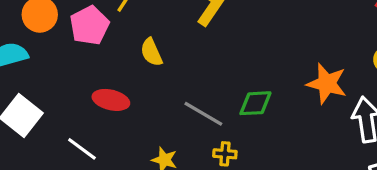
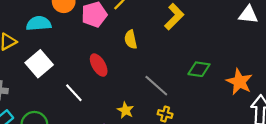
red ellipse: (111, 100) -> (99, 65), turned 35
green diamond: (255, 103) -> (199, 69), moved

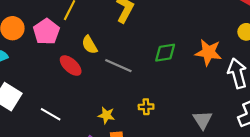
red ellipse: (99, 65) -> (71, 66), moved
gray line: (156, 86) -> (118, 66), moved

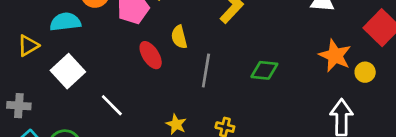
orange star: (208, 52) -> (335, 56), moved
gray line: (118, 66) -> (206, 71), turned 60

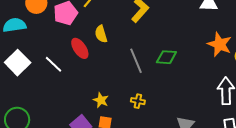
gray line: (206, 71) -> (136, 61), moved, turned -30
white line: (112, 105) -> (54, 64), moved

